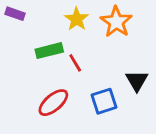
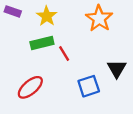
yellow star: (77, 19) -> (47, 16), moved
red ellipse: (53, 103) -> (30, 87), moved

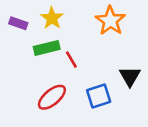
purple rectangle: (13, 11) -> (18, 23), moved
red ellipse: (30, 87) -> (52, 97), moved

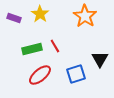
green rectangle: (47, 48) -> (32, 49), moved

